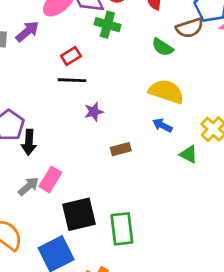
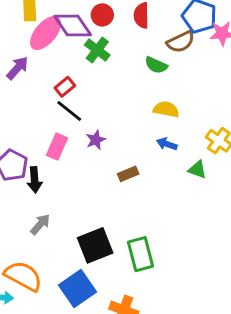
green cross: (107, 25) -> (97, 50), turned 30
black line: (72, 80) -> (69, 111), turned 44
yellow semicircle: (166, 92) -> (166, 109), size x0.7
pink rectangle: (50, 179) -> (57, 147), moved

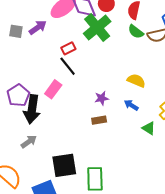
green cross: (97, 50) -> (97, 28), size x1.5
green semicircle: (156, 65) -> (136, 32), moved
purple star: (96, 140) -> (102, 98), moved
black arrow: (35, 180) -> (32, 109), size x1.5

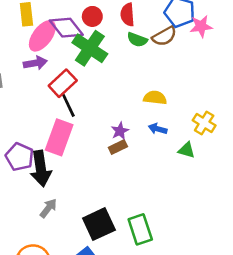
purple arrow: (38, 27) -> (35, 63), moved, turned 42
red rectangle: (68, 48) -> (63, 83), size x1.5
black line: (68, 66) -> (68, 105), turned 30
pink rectangle: (53, 89) -> (59, 137), size x1.5
brown rectangle: (99, 120) -> (118, 147), moved

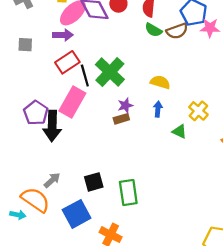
green cross: (90, 48) -> (110, 72), moved
red rectangle: (63, 83) -> (67, 62), moved
blue arrow: (158, 129) -> (158, 109), turned 70
gray arrow: (48, 208) -> (52, 180), moved
black square: (99, 224) -> (94, 182), size x0.7

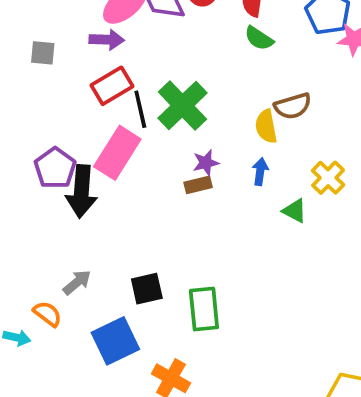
brown semicircle: (177, 31) -> (293, 106), moved
yellow semicircle: (160, 82) -> (266, 126), turned -120
orange semicircle: (35, 200) -> (48, 314), size x0.6

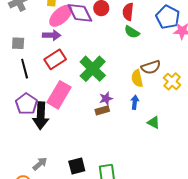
black line: (140, 109) -> (25, 69), moved
yellow cross: (328, 178) -> (172, 81), moved

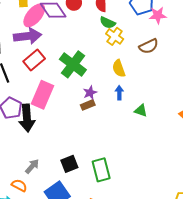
purple arrow: (52, 35) -> (28, 36), size x1.5
brown semicircle: (151, 67) -> (149, 46), moved
yellow cross: (172, 81) -> (115, 36), moved

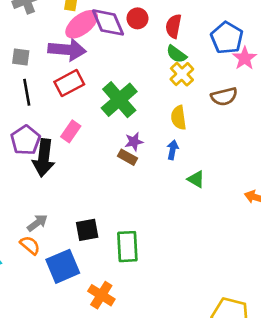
pink star: (158, 15) -> (245, 58), turned 30
pink rectangle: (43, 95) -> (71, 131), size x0.6
brown rectangle: (88, 105) -> (128, 157), turned 40
orange semicircle: (19, 185) -> (30, 245), moved

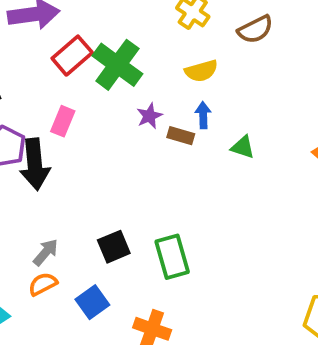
red rectangle: (69, 83) -> (72, 56), moved
yellow semicircle: (179, 118) -> (201, 71), turned -85
brown rectangle: (128, 157) -> (181, 136), moved
orange semicircle: (30, 245) -> (43, 284), turned -55
blue square: (63, 266) -> (92, 302), size x0.7

